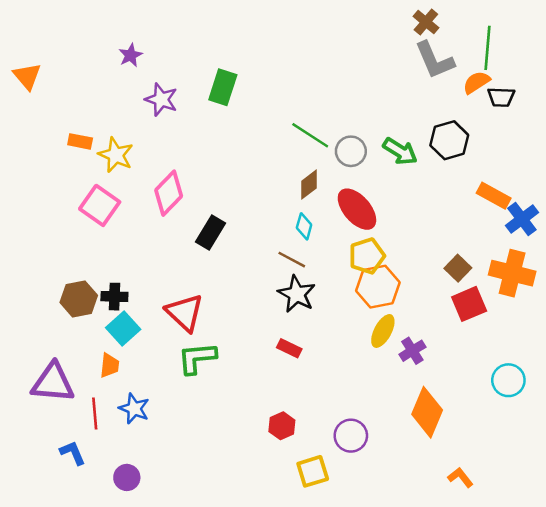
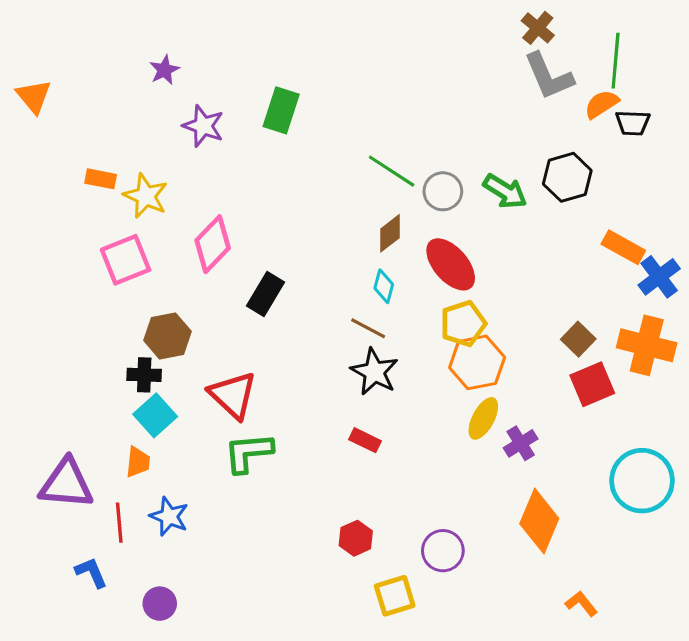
pink square: (100, 205) -> (126, 260), turned 33
brown hexagon: (79, 299) -> (168, 336), moved
cyan circle: (508, 380) -> (642, 481), size x1.5

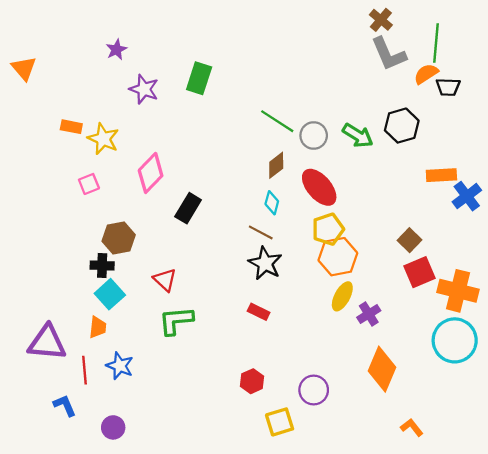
orange rectangle: (623, 247) -> (441, 175), turned -32
pink square: (126, 260) -> (89, 184), size x0.6
orange cross: (647, 345) -> (458, 291), moved
red triangle: (233, 395) -> (165, 280), size x0.7

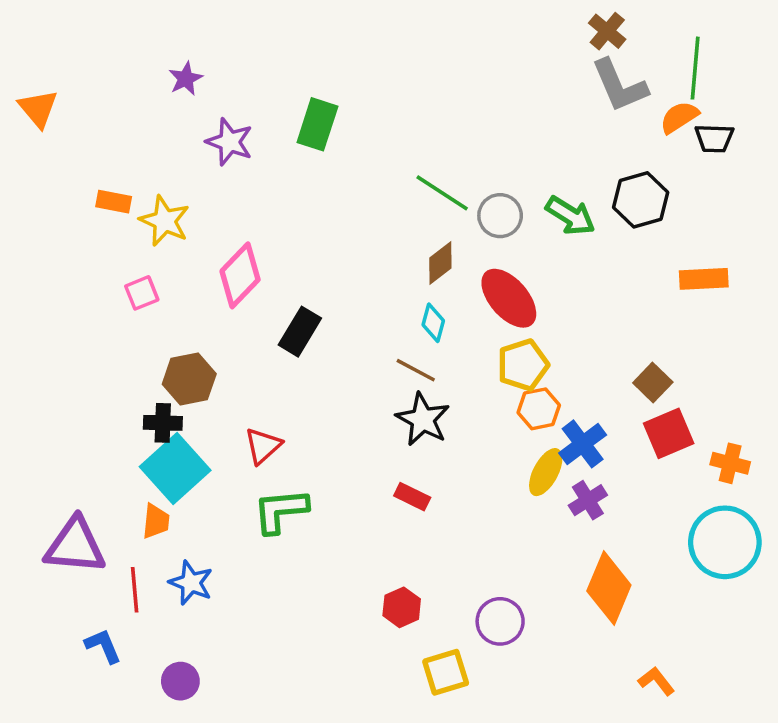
blue cross: (467, 196) -> (583, 444), moved
orange hexagon: (338, 257) -> (539, 409), size x0.7
red triangle: (165, 280) -> (263, 446), turned 35
orange cross: (458, 291) -> (730, 463), size x0.6
cyan square: (110, 294) -> (175, 469), size x1.4

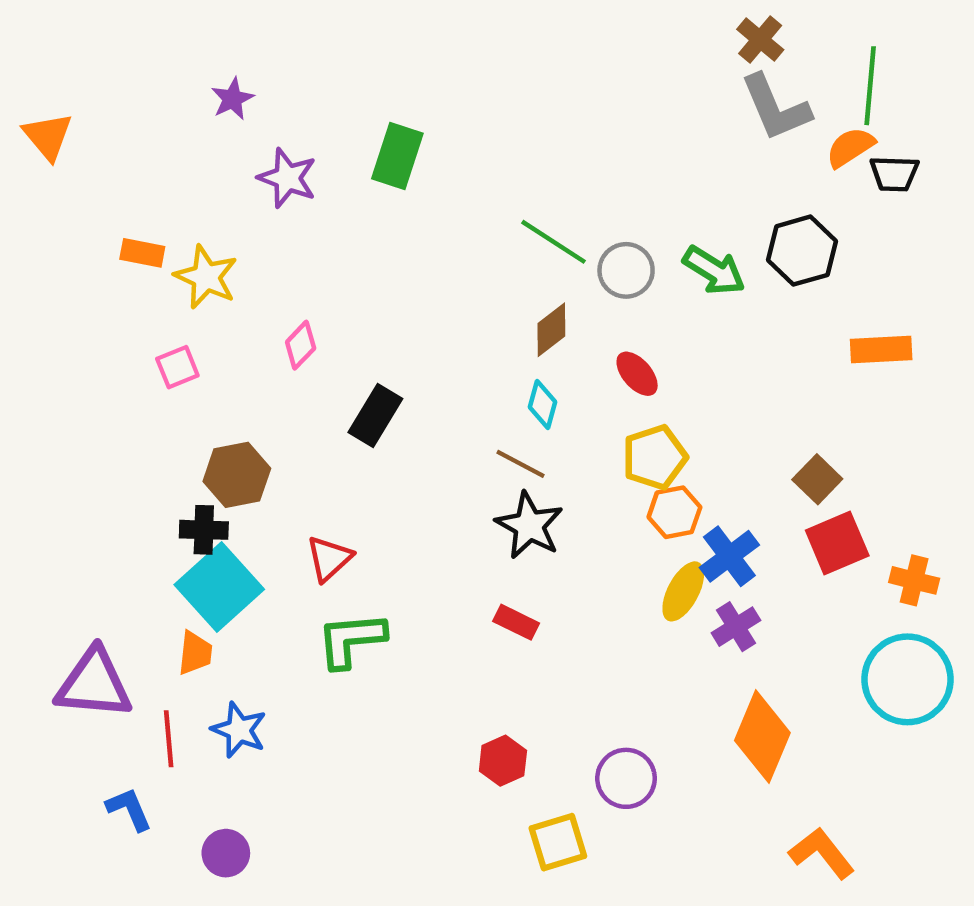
pink diamond: (240, 275) -> (301, 345), size x0.6
red ellipse: (509, 298) -> (637, 374), size x0.6
orange L-shape: (656, 681) -> (822, 853), size x1.4

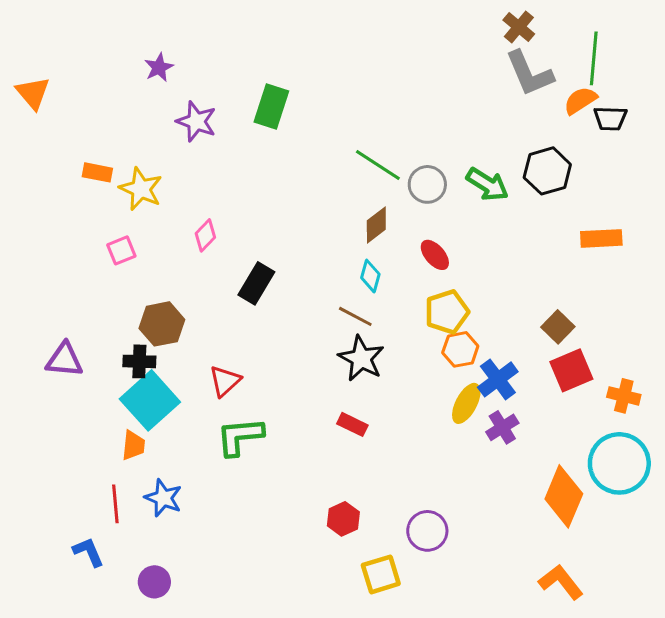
purple triangle: (94, 684) -> (64, 360), moved, size x0.7
orange diamond: (762, 737) -> (564, 496), moved

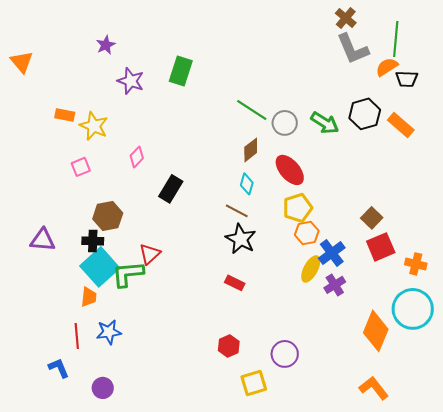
orange rectangle: (601, 238) -> (401, 125), moved, turned 44
red ellipse: (435, 255) -> (290, 170), size x1.5
green L-shape: (240, 436) -> (128, 274), moved
blue star: (163, 498) -> (109, 332), turned -30

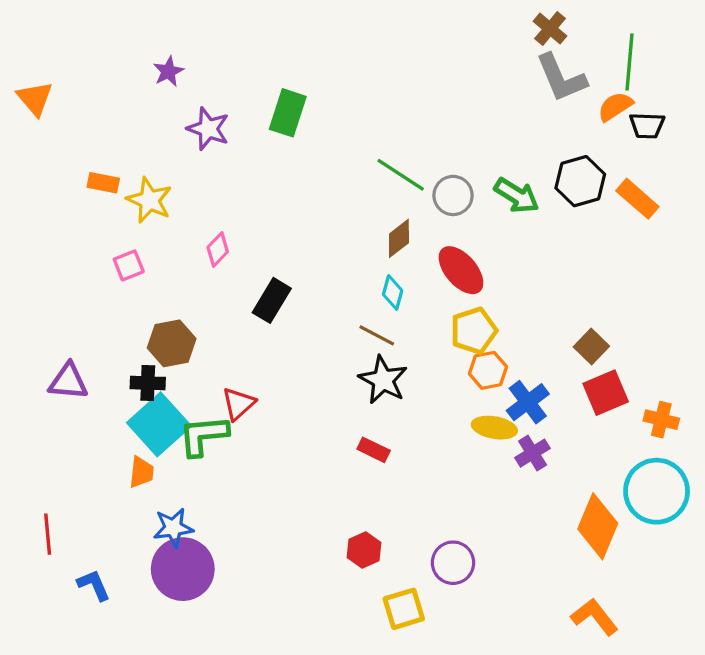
yellow ellipse: (311, 269) -> (494, 428), turned 72
red line: (77, 336) -> (48, 534), moved
purple circle: (103, 388) -> (183, 569), moved, size x1.8

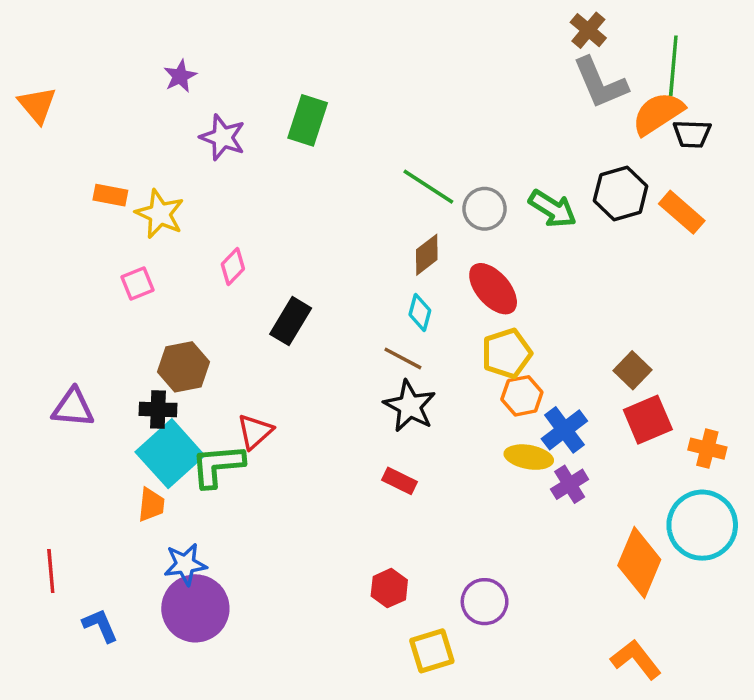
orange semicircle: (615, 106) -> (658, 114), size x1.4

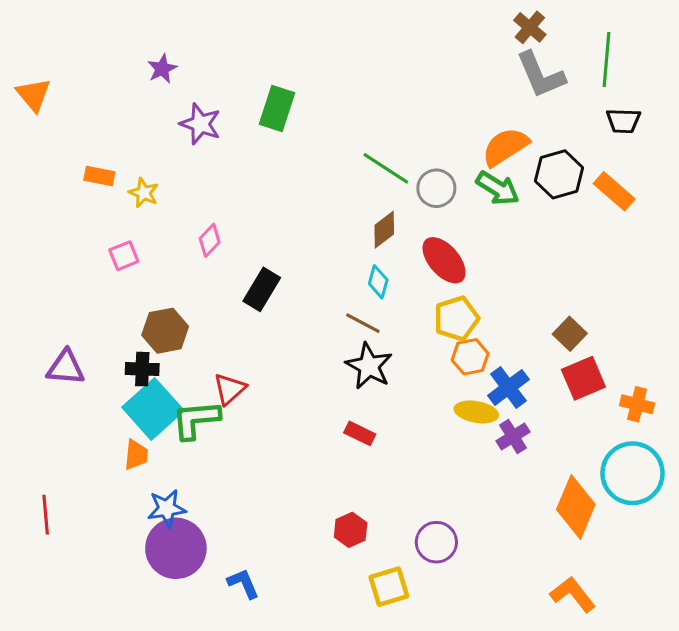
orange semicircle: (658, 114) -> (505, 147), moved
yellow star: (160, 214) -> (144, 193), size x0.7
blue L-shape: (100, 625) -> (243, 584), moved

